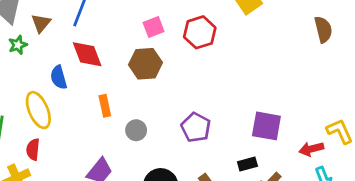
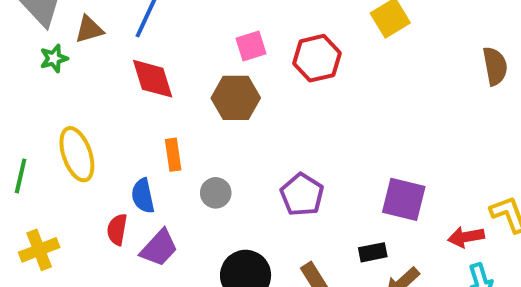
brown triangle: (41, 23) -> (89, 29), turned 30
blue semicircle: (59, 77) -> (143, 196), moved
red semicircle: (33, 149) -> (117, 229), moved

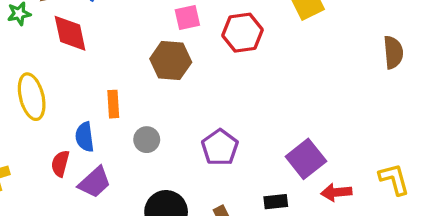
red diamond: (153, 79) -> (70, 33), moved
purple square: (404, 199) -> (306, 159), turned 33
red arrow: (466, 237) -> (336, 192), moved

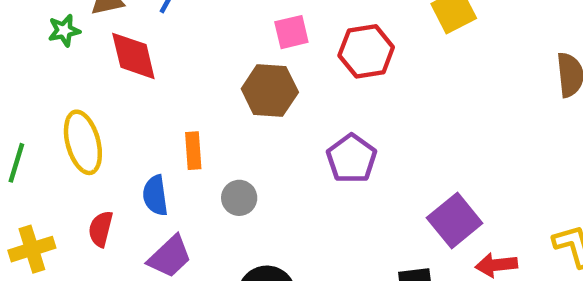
purple pentagon: (220, 147) -> (352, 159), moved
red semicircle: (60, 164) -> (101, 229), moved

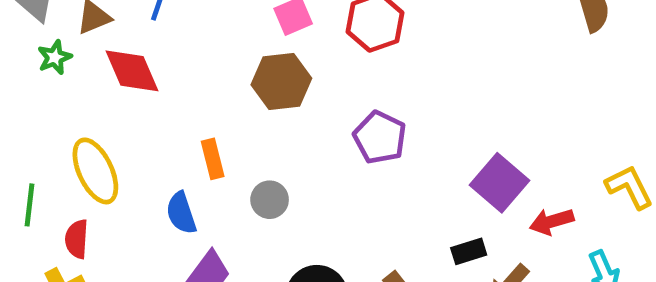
red semicircle: (101, 229) -> (77, 239), moved

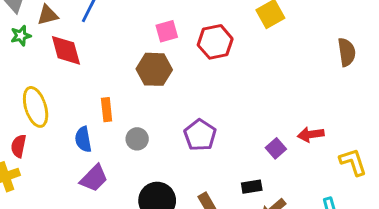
purple pentagon: (380, 137) -> (200, 135), moved
purple square: (499, 183) -> (276, 148), size x0.6
red arrow: (552, 221) -> (311, 134), moved

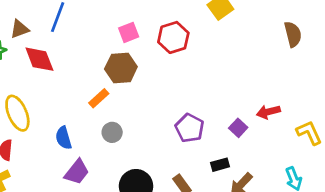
orange rectangle: (107, 110) -> (99, 98), moved, turned 60
purple pentagon: (200, 135) -> (190, 128), moved

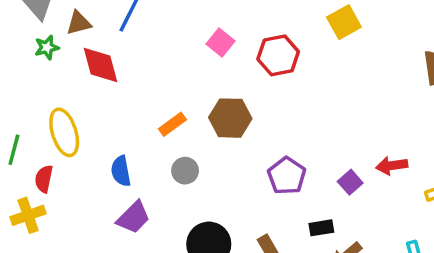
pink square: (129, 32) -> (221, 43), turned -36
brown hexagon: (121, 68) -> (230, 118), moved

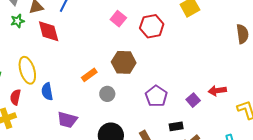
orange rectangle: (172, 124) -> (89, 75), moved
blue semicircle: (121, 171) -> (47, 91), moved
gray circle: (185, 171) -> (107, 94), moved
purple trapezoid: (134, 217) -> (67, 120), turned 60

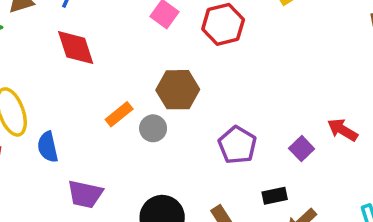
red diamond: (49, 31) -> (76, 48), moved
red arrow: (217, 91) -> (343, 130), turned 42
gray circle: (107, 94) -> (153, 128), moved

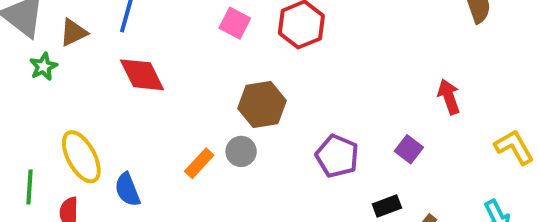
orange rectangle: (119, 114) -> (199, 163), moved
red arrow: (343, 130) -> (449, 97), moved, turned 48

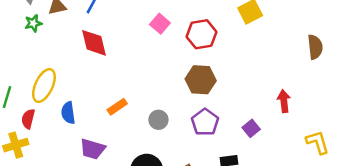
brown hexagon: (262, 105) -> (201, 80), moved
gray circle: (241, 151) -> (158, 120), moved
yellow ellipse: (81, 157) -> (44, 86), turned 40

